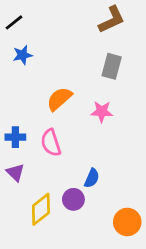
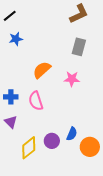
blue semicircle: (92, 178) -> (72, 134), moved
orange circle: (127, 222) -> (90, 147), moved

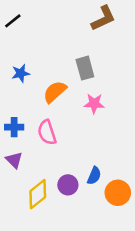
blue star: (16, 39) -> (21, 73), moved
gray rectangle: (79, 47) -> (85, 68), moved, turned -30

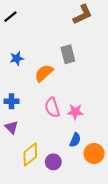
pink star: (94, 104) -> (75, 112), moved
pink semicircle: (47, 132) -> (52, 108), moved
purple circle: (68, 185) -> (53, 162), moved

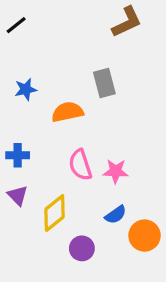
orange semicircle: (44, 73) -> (67, 112), turned 30
blue semicircle: (75, 140) -> (116, 215), turned 32
yellow diamond: (30, 155) -> (55, 213), moved

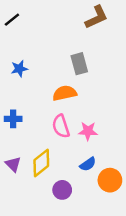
orange semicircle: (67, 112) -> (65, 93), moved
purple triangle: (18, 195) -> (13, 164), moved

